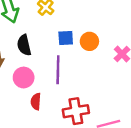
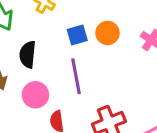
black semicircle: (24, 45) -> (28, 55), turned 30

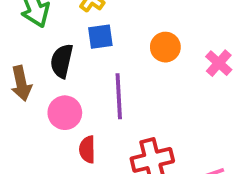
blue square: (77, 35) -> (100, 37), moved

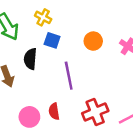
blue square: (100, 37) -> (52, 40), turned 35
pink circle: (65, 113) -> (29, 117), moved

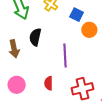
blue square: (52, 40) -> (77, 15), moved
pink circle: (29, 117) -> (17, 85), moved

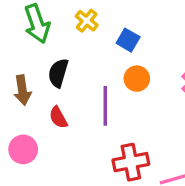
orange circle: (89, 30) -> (137, 79), moved
red semicircle: (49, 83) -> (58, 117), moved, turned -32

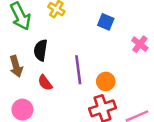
blue square: (128, 40) -> (106, 22), moved
orange circle: (137, 79) -> (106, 81), moved

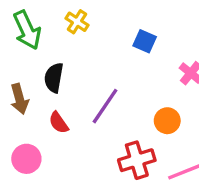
purple line: (78, 70) -> (105, 106), turned 40
orange circle: (106, 81) -> (167, 121), moved

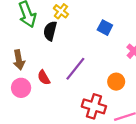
black semicircle: (54, 78) -> (50, 31), moved
pink circle: (26, 159) -> (21, 88), moved
red cross: (137, 160) -> (94, 106), turned 30

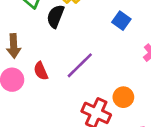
orange circle: (116, 82) -> (123, 97), moved

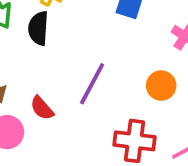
orange circle: (123, 97) -> (161, 86), moved

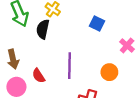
purple line: (92, 84) -> (70, 66), turned -35

